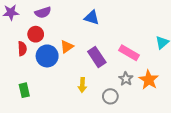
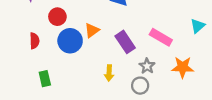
red semicircle: (22, 49) -> (34, 41), moved
gray star: (126, 79) -> (147, 66), moved
orange star: (149, 80) -> (183, 67), turned -30

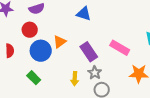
gray star: (147, 66) -> (95, 73), moved
green rectangle: (45, 79) -> (34, 78), moved, turned -32

